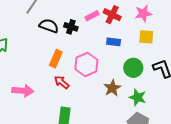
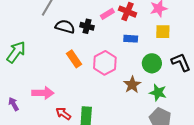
orange rectangle: (56, 59) -> (74, 59), turned -54
red arrow: (62, 82) -> (63, 114), moved

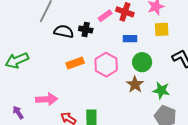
green arrow: (16, 52) -> (17, 60), turned -145
orange rectangle: (74, 59) -> (75, 63), turned -72
green circle: (152, 63) -> (142, 62), moved

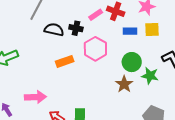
blue rectangle: (130, 39) -> (130, 31), moved
pink hexagon: (106, 65) -> (95, 49), moved
green star: (161, 90) -> (150, 76), moved

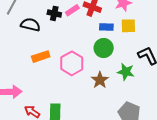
black cross: (76, 28) -> (54, 13), moved
pink hexagon: (95, 49) -> (72, 63), moved
green circle: (132, 62) -> (104, 48), moved

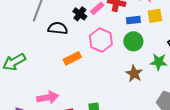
black cross: (54, 13) -> (80, 14), turned 32
pink hexagon: (72, 63) -> (101, 40), moved

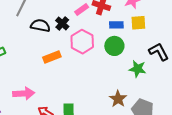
black cross: (80, 14) -> (62, 23), moved
brown star: (134, 74) -> (118, 99), moved

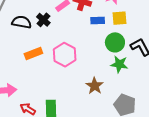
pink hexagon: (82, 42) -> (65, 55), moved
green circle: (114, 46) -> (115, 42), moved
brown star: (118, 99) -> (95, 86), moved

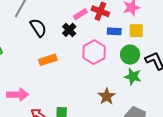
black cross: (43, 20) -> (69, 30), moved
black semicircle: (22, 22) -> (38, 28), turned 42
pink hexagon: (65, 55) -> (94, 52), moved

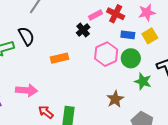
black semicircle: (38, 28) -> (26, 36), moved
yellow square: (136, 31) -> (150, 36), turned -35
green circle: (130, 55) -> (131, 58), moved

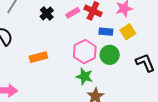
black cross: (83, 30) -> (47, 13), moved
green star: (143, 81) -> (84, 77), moved

